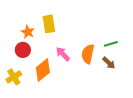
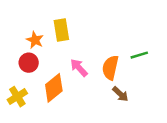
brown arrow: (109, 63) -> (120, 94), moved

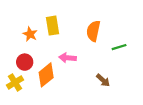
red circle: (29, 63) -> (25, 62), moved
pink arrow: (79, 68) -> (68, 58), turned -42
orange semicircle: (110, 68) -> (93, 31), moved

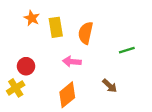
orange semicircle: (93, 31) -> (86, 33), moved
orange star: (30, 34) -> (32, 18), moved
orange diamond: (46, 75) -> (67, 95), moved

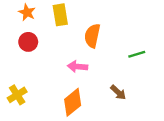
orange star: (32, 18) -> (27, 12), moved
yellow rectangle: (56, 27) -> (60, 15), moved
red circle: (26, 66) -> (28, 42), moved

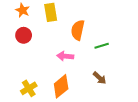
green line: (137, 54) -> (102, 46), moved
yellow cross: (17, 95) -> (29, 88), moved

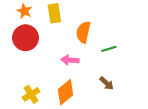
red circle: (24, 35) -> (26, 38), size x1.5

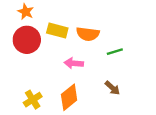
yellow rectangle: (54, 13) -> (57, 30), moved, turned -66
orange semicircle: (83, 32) -> (88, 34), turned -95

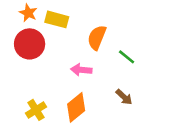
yellow rectangle: (57, 30) -> (57, 19), moved
orange semicircle: (88, 34) -> (97, 37), turned 105
green line: (115, 52) -> (127, 57), turned 56

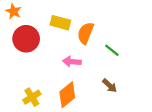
orange star: (28, 13) -> (14, 11), moved
yellow rectangle: (57, 19) -> (60, 23), moved

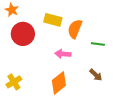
green line: (112, 50) -> (98, 44), turned -32
yellow cross: (32, 97) -> (14, 82), moved

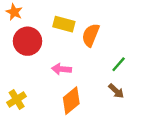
green line: (98, 44) -> (119, 64), moved, turned -56
pink arrow: (63, 54) -> (62, 69), moved

